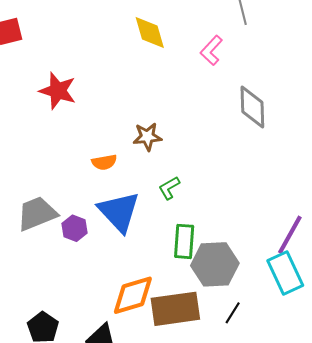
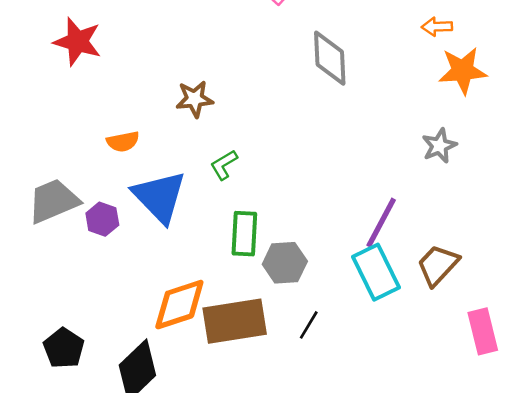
orange semicircle: (104, 162) -> (123, 142), moved
gray hexagon: (215, 264) -> (285, 263), size x0.7

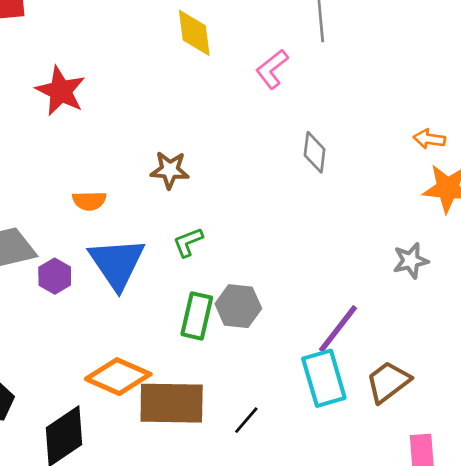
gray diamond: (330, 58) -> (315, 152), size x0.7
gray hexagon: (285, 263) -> (238, 306), moved
orange diamond: (179, 305) -> (118, 377), turned 32

